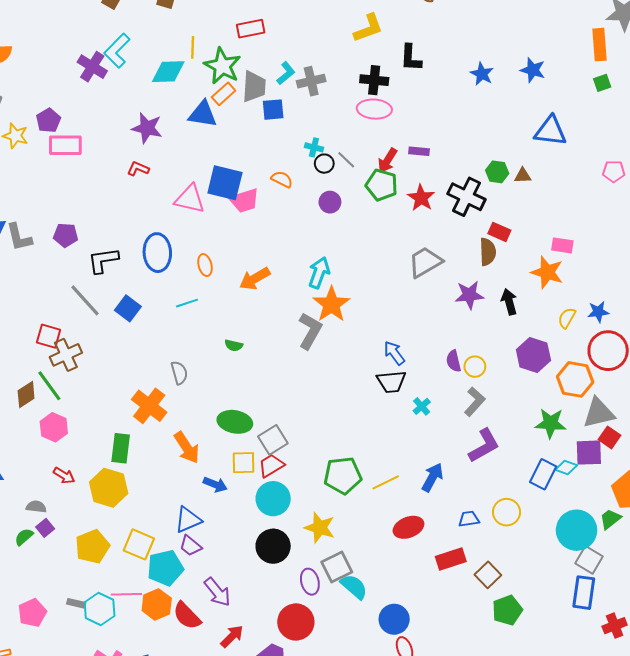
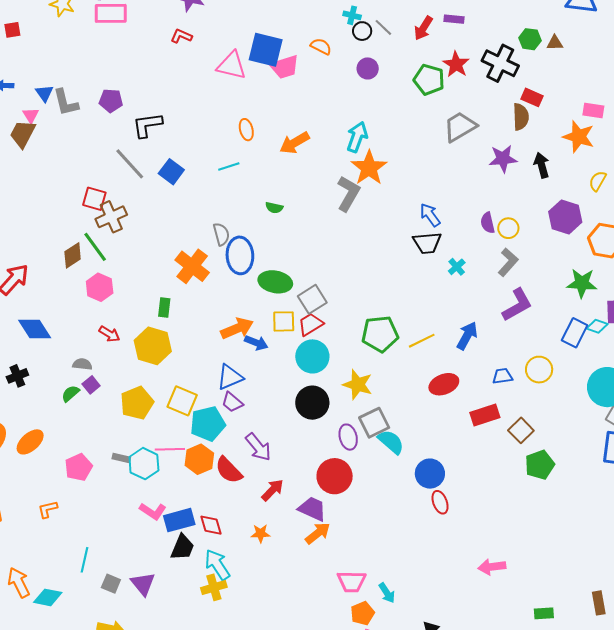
green pentagon: (382, 185) -> (429, 80), moved
blue ellipse: (157, 253) -> (240, 255), moved
green rectangle: (121, 448) -> (164, 308), size x0.7
orange arrow: (187, 448) -> (237, 328), moved, turned -80

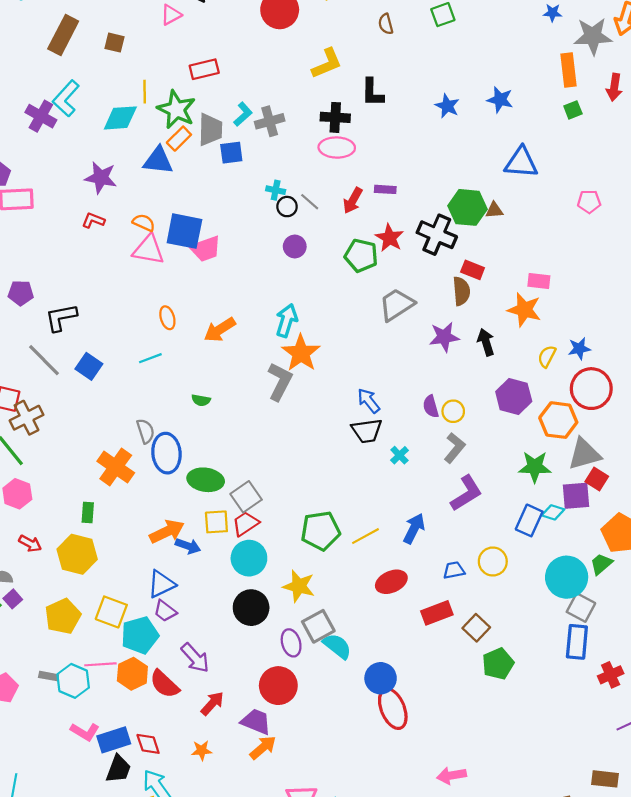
green hexagon: (530, 39) -> (468, 207), size x1.6
orange semicircle: (321, 46) -> (144, 223), moved
red ellipse: (440, 502) -> (393, 709), size x1.6

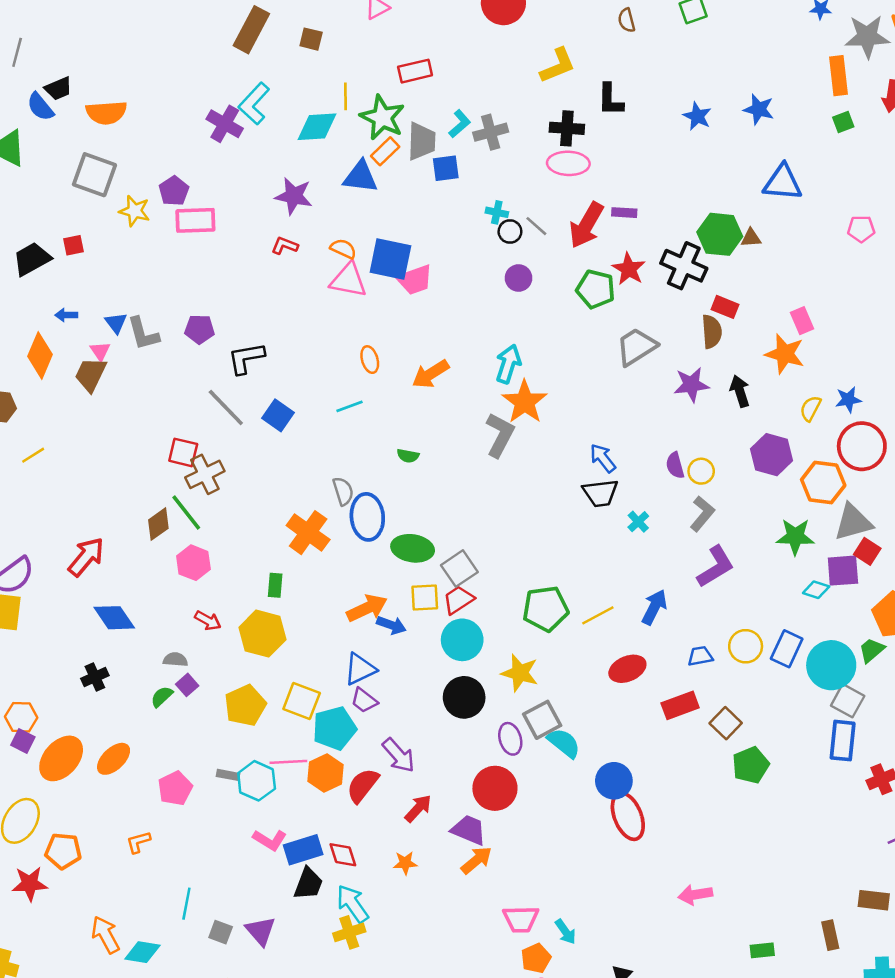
red arrow: (353, 201) -> (586, 225), size x1.5
pink rectangle: (539, 281) -> (802, 321), turned 60
blue rectangle: (529, 520) -> (787, 649), moved
red semicircle: (164, 684) -> (363, 785), turned 84

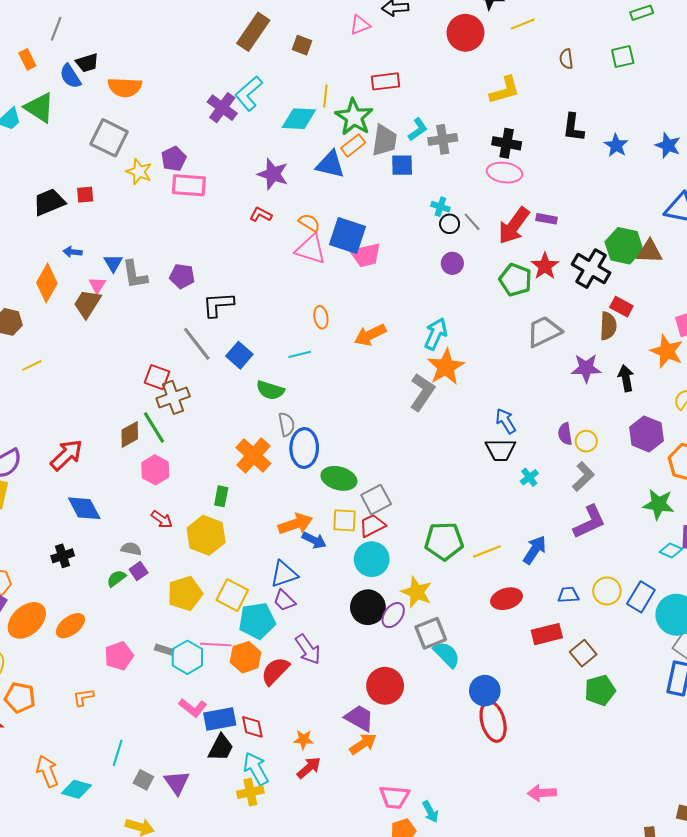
black L-shape: (610, 100) -> (573, 128), moved
brown triangle: (751, 238) -> (649, 252), size x1.5
green semicircle: (408, 456) -> (270, 390), moved, size x1.5
purple ellipse: (510, 739) -> (393, 615), moved, turned 45
red arrow: (418, 808) -> (309, 768), moved

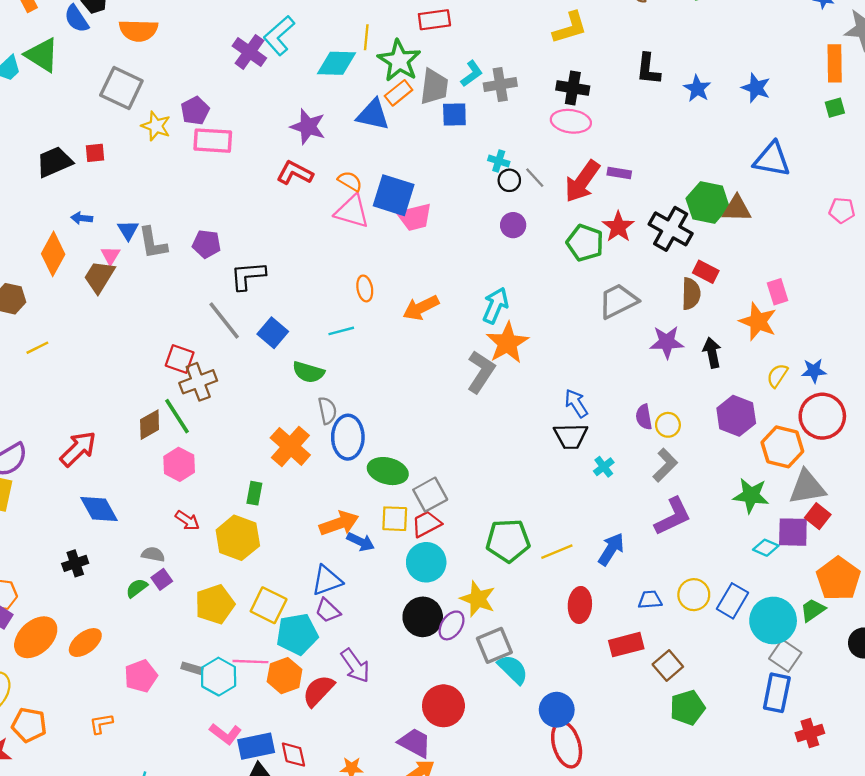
red L-shape: (261, 215) -> (295, 173), size x1.4
red ellipse: (506, 599) -> (580, 605), turned -68

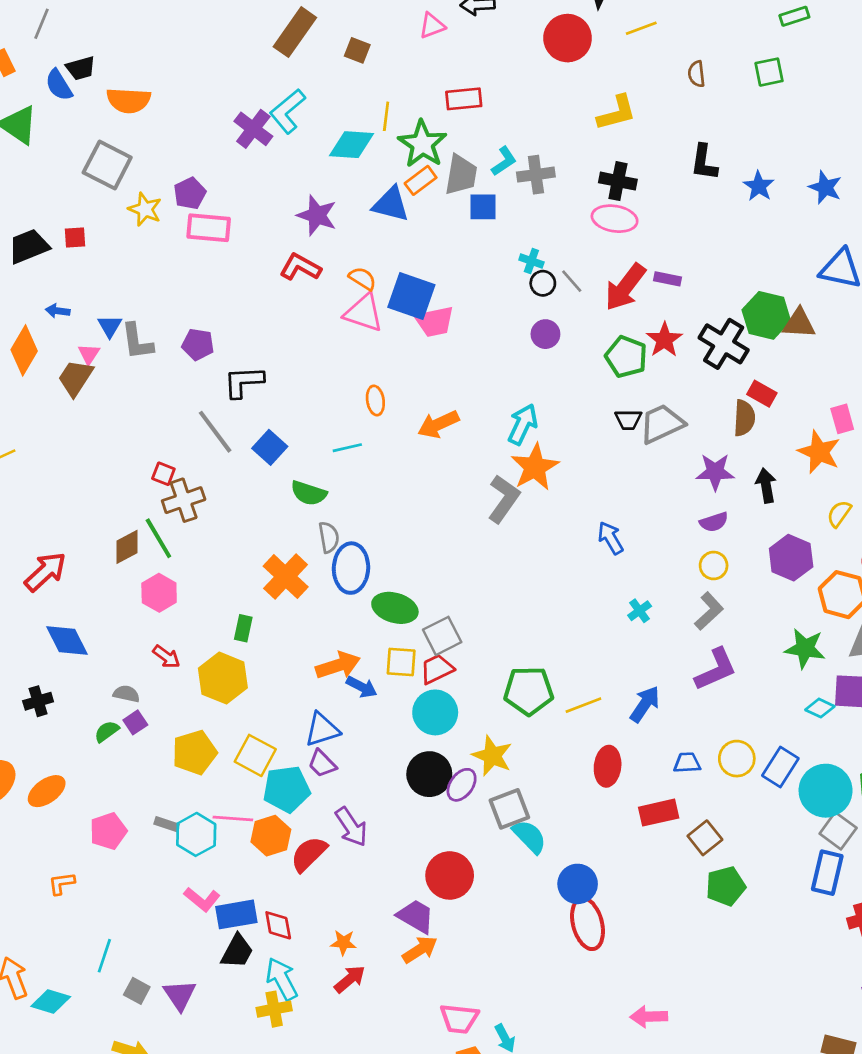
red square: (180, 359) -> (163, 474), size x0.7
purple semicircle: (644, 417) -> (714, 522), moved, turned -100
black trapezoid: (571, 436) -> (628, 420), moved, size x0.7

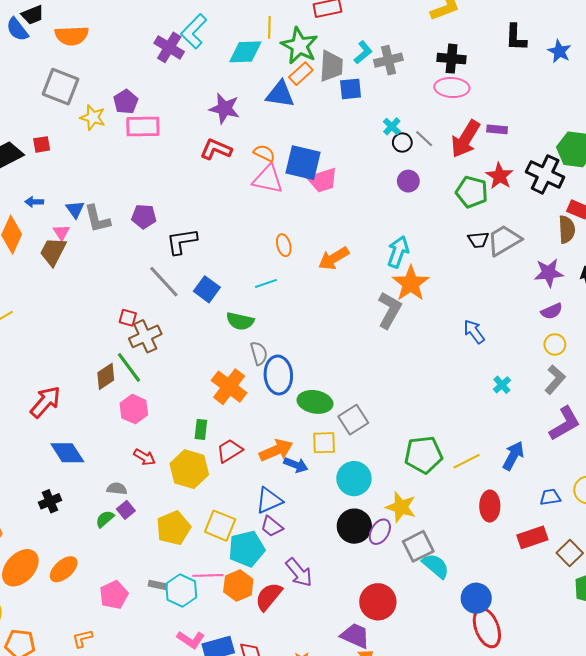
cyan cross: (531, 261) -> (392, 126), turned 30
red trapezoid: (437, 669) -> (230, 451), moved

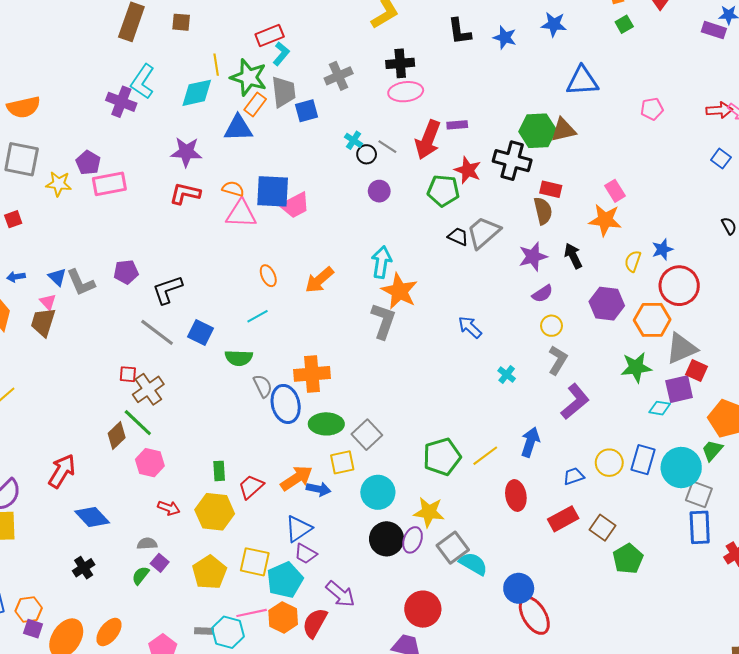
cyan L-shape: (363, 52) -> (281, 54), moved
black trapezoid: (478, 240) -> (458, 236), turned -140
orange cross: (229, 387) -> (312, 374), moved, turned -32

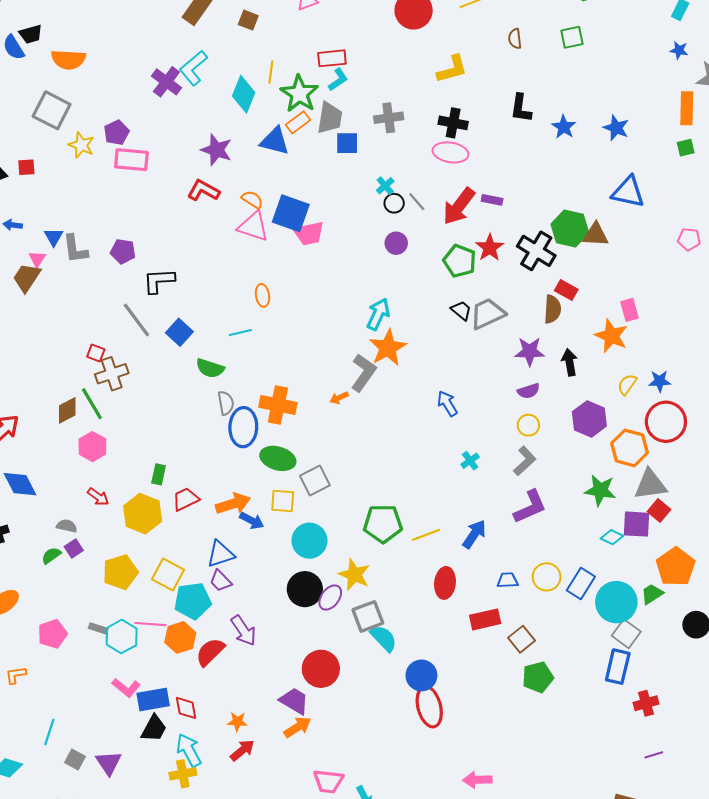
cyan diamond: (197, 93) -> (244, 94), turned -72
orange arrow: (319, 280) -> (339, 398), moved, size x0.6

